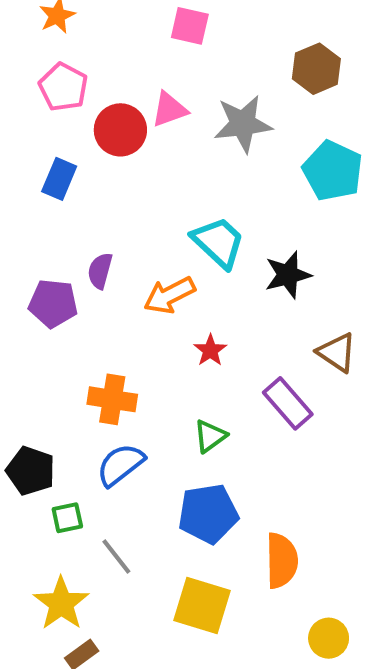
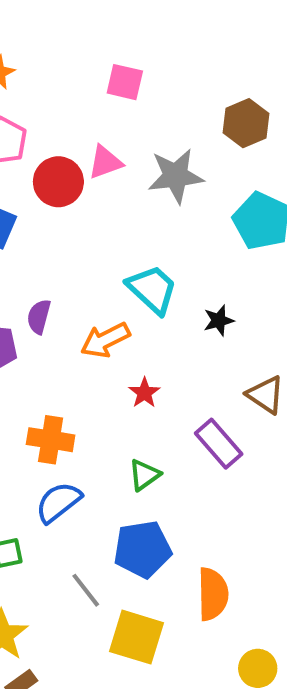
black star: (288, 275) -> (219, 321), size x0.7
gray line: (116, 556) -> (86, 590), moved

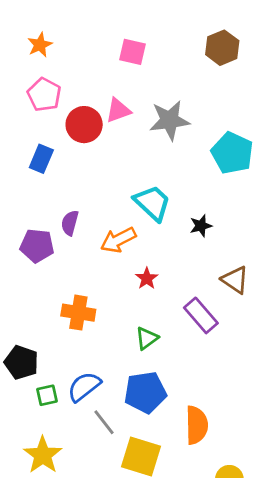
brown hexagon: (246, 123) -> (222, 48), moved
blue semicircle: (58, 502) -> (84, 387), moved

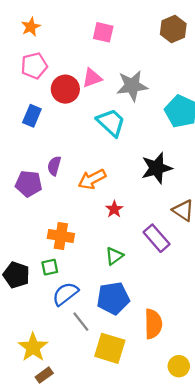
pink pentagon: (44, 95) -> (34, 66), turned 30
cyan trapezoid: (152, 203) -> (111, 122), moved
black star: (201, 226) -> (157, 168), size x1.8
green square: (47, 395) -> (50, 267), moved

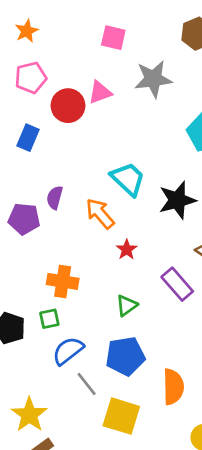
gray star: (132, 86) -> (153, 79), moved
cyan trapezoid: (111, 122) -> (128, 179), moved
orange arrow: (92, 179) -> (100, 214), turned 76

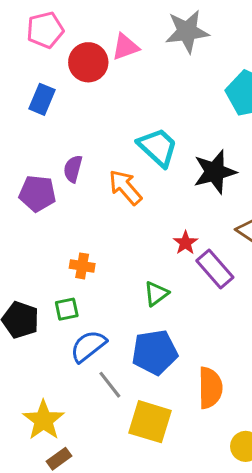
red star: (127, 250) -> (185, 243), moved
orange cross: (63, 281) -> (82, 266), size x0.7

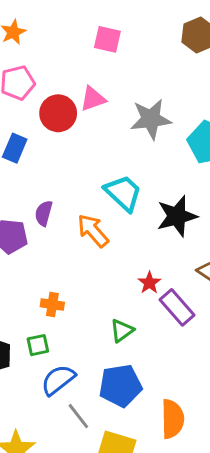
gray star: (187, 31) -> (151, 119), moved

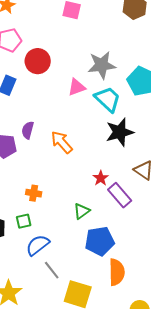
pink triangle: (93, 99) -> (77, 87), moved
cyan trapezoid: (123, 193) -> (108, 99), moved
blue pentagon: (120, 386) -> (100, 241), moved

